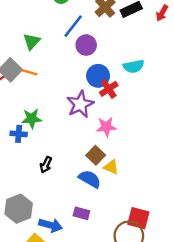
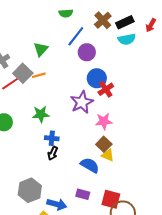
cyan semicircle: (134, 66) -> (127, 39), moved
orange line: (29, 72) -> (39, 75), turned -32
blue cross: (19, 134) -> (52, 138), moved
brown square: (96, 155) -> (104, 144), moved
red square: (138, 218) -> (111, 199), moved

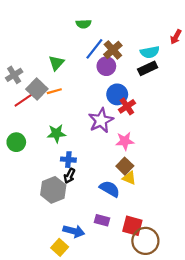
brown cross: (103, 20) -> (113, 50), moved
black rectangle: (125, 22) -> (148, 68), moved
gray hexagon: (30, 190) -> (53, 190), moved

